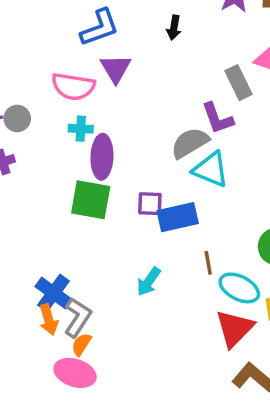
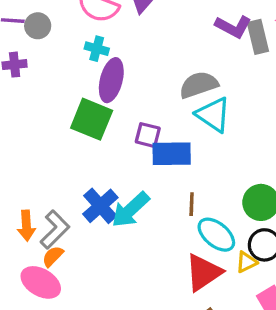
purple L-shape: (217, 118) -> (233, 27), moved, turned -54
cyan arrow: (149, 282) -> (130, 210), size x1.4
blue cross: (54, 293) -> (100, 206), moved

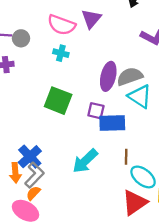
purple ellipse: (111, 80) -> (108, 76), moved
blue cross: (100, 206) -> (30, 157), moved

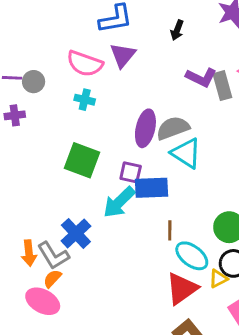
blue cross: (30, 157) -> (76, 233), moved
cyan arrow: (85, 161) -> (119, 202), moved
gray L-shape: (34, 175) -> (53, 256), turned 105

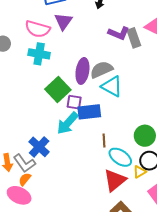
cyan cross: (85, 100) -> (39, 54), size x1.5
green square: (82, 160) -> (58, 89), moved, turned 30

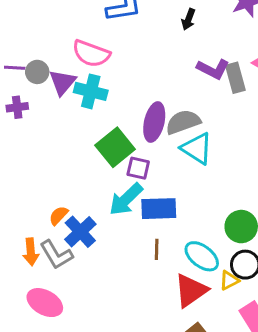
purple triangle: (63, 21) -> (62, 82), moved
blue rectangle: (89, 112) -> (159, 209), moved
brown line: (104, 141) -> (157, 249), moved
orange semicircle: (25, 179) -> (58, 215), moved

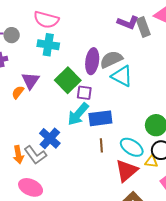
purple triangle: (62, 82) -> (30, 81), moved
orange semicircle: (58, 215) -> (18, 92), moved
yellow triangle: (229, 280) -> (151, 162), turned 40

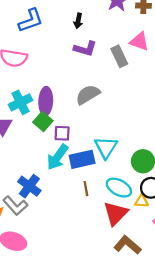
purple L-shape: (128, 23) -> (85, 49), moved
cyan cross: (48, 45) -> (21, 102), moved, turned -30
purple ellipse: (92, 61) -> (46, 101), moved
cyan triangle: (122, 76) -> (106, 147), moved, turned 40
green square: (68, 80) -> (43, 121), size x0.7

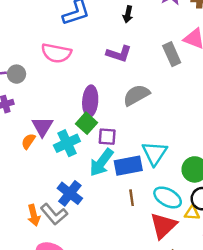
purple L-shape: (85, 49) -> (119, 54), moved
cyan cross: (21, 102) -> (67, 143), moved

